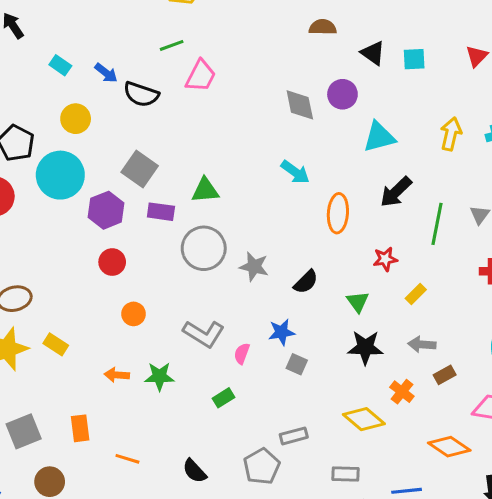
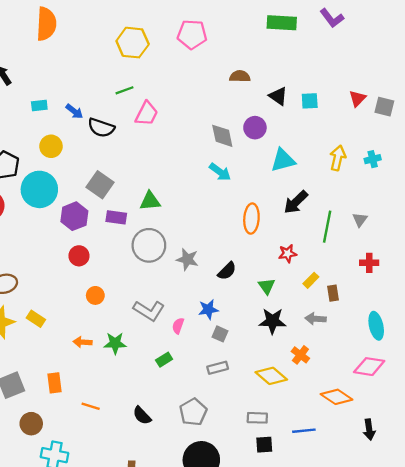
cyan rectangle: (60, 65) -> (39, 105), turned -42
cyan arrow: (295, 172) -> (220, 172), moved
brown rectangle: (445, 375) -> (333, 293), moved, turned -70
gray rectangle: (294, 436) -> (218, 368), moved

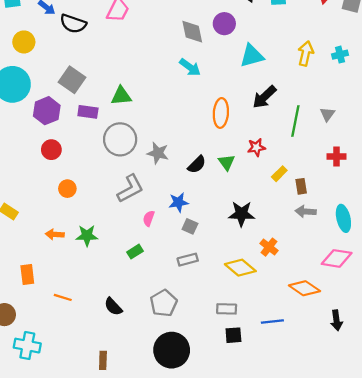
green triangle: (267, 286) -> (227, 162), moved
gray L-shape: (149, 311) -> (130, 189), moved, turned -60
gray arrow: (316, 319) -> (306, 212), moved

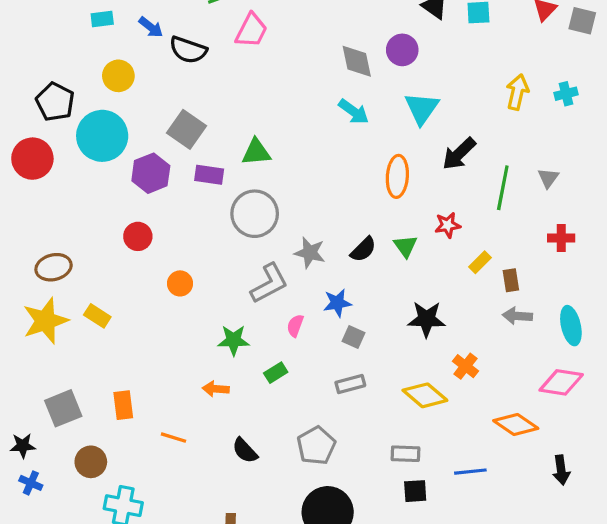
cyan triangle: (252, 56) -> (422, 108), moved, turned -40
red circle: (51, 150) -> (138, 236), moved
gray star: (158, 153) -> (310, 253), moved
orange arrow: (55, 234) -> (216, 389), moved
green star: (87, 236) -> (234, 340), moved

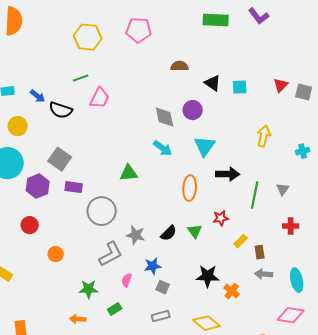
cyan cross: (566, 94) -> (303, 151), moved
green triangle: (256, 152) -> (129, 173), moved
black arrow: (459, 154) -> (228, 174), turned -135
orange cross: (465, 366) -> (232, 291), moved

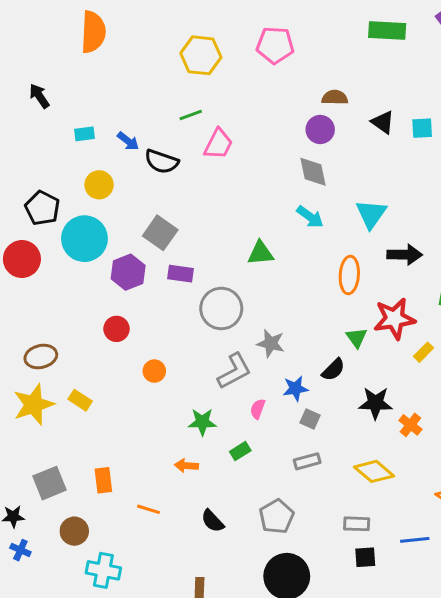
purple circle: (193, 110) -> (320, 130), moved
red star: (221, 218) -> (394, 319), size x1.8
black semicircle: (169, 233) -> (333, 370), moved

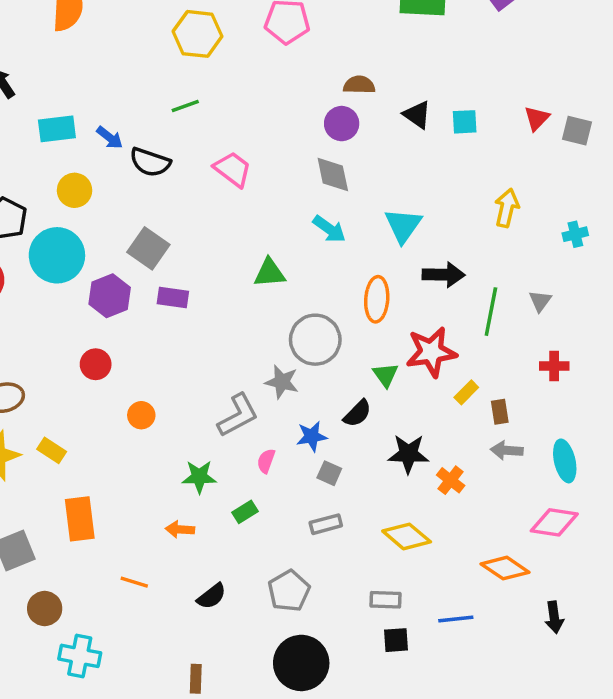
cyan rectangle: (84, 134) -> (57, 129), size x1.5
pink trapezoid: (218, 144) -> (233, 169), moved, turned -80
gray circle: (221, 308) -> (315, 340), moved
orange rectangle: (103, 480) -> (80, 519), moved, size x1.4
black semicircle: (213, 521) -> (212, 596), turned -85

